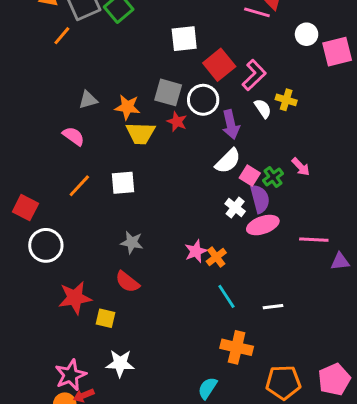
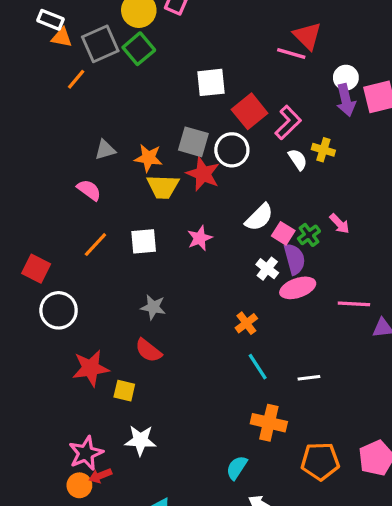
red star: (177, 122) -> (203, 174), size x1.5
purple arrow: (231, 125) -> (346, 100), moved
pink star: (196, 251) -> (200, 238), moved

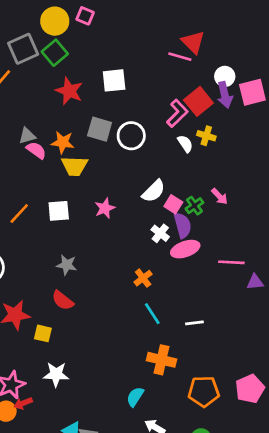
red square: (250, 111) -> (198, 101), moved
red star: (203, 174) -> (69, 91), moved
pink semicircle: (89, 190) -> (36, 150), moved

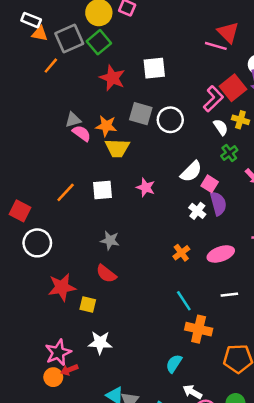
green cross: (194, 206) -> (229, 153), moved
pink star: (105, 208) -> (146, 188), turned -30
pink ellipse: (185, 249) -> (221, 254), moved
cyan line: (152, 314) -> (184, 301), moved

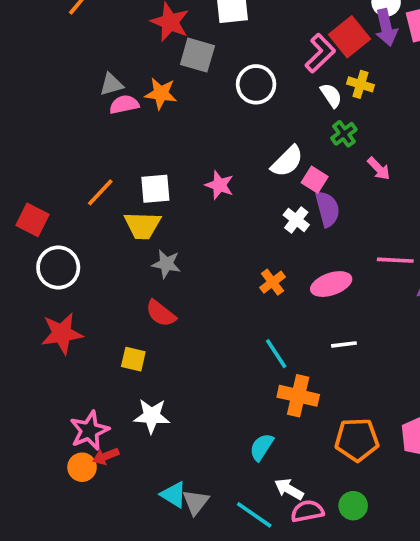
gray square: (141, 114) -> (197, 55), moved
pink semicircle: (82, 133) -> (124, 105), turned -48
yellow trapezoid: (117, 148) -> (142, 225), moved
red star: (62, 287) -> (62, 333), moved

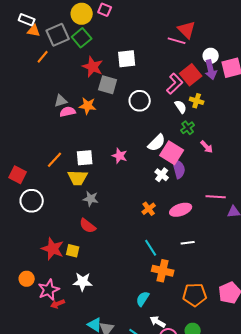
pink square: (315, 180) -> (172, 153), size x1.6
red star: (62, 333) -> (53, 249), moved, turned 30
orange circle: (82, 467) -> (27, 279), moved

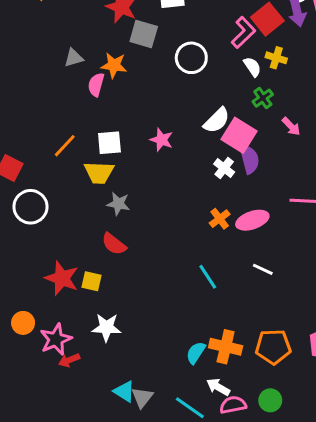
pink semicircle: (68, 112) -> (96, 85), moved, turned -63
orange cross: (149, 209) -> (220, 219), moved
white line: (188, 243) -> (263, 269), turned 32
orange cross: (163, 271) -> (226, 347), moved

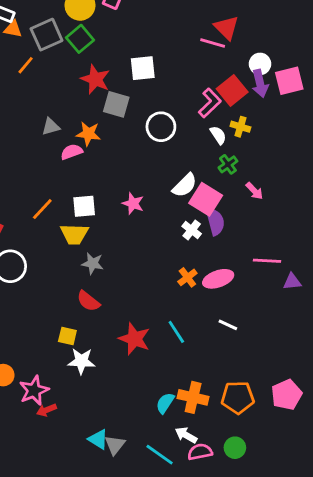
pink semicircle: (96, 85) -> (72, 152), turned 55
red star: (62, 278) -> (134, 339), moved
white star: (106, 327) -> (81, 361), moved

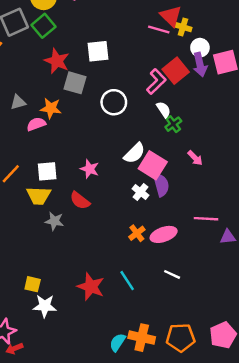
yellow cross: (240, 127) -> (183, 27), moved
green cross: (228, 164) -> (173, 124), moved
red semicircle: (88, 301) -> (80, 200), moved

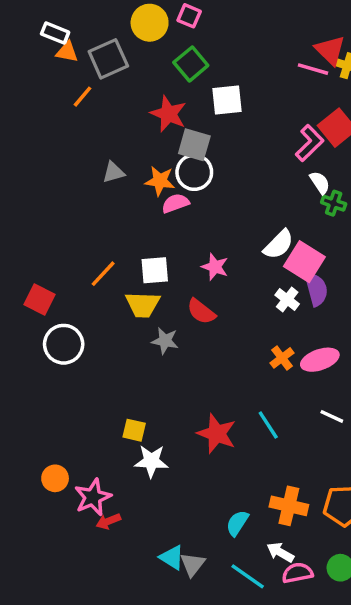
green square: (43, 26) -> (191, 64), moved
white circle: (114, 102) -> (194, 172), moved
pink semicircle: (36, 124) -> (175, 203), moved
green cross: (173, 124) -> (334, 203), turned -35
cyan semicircle: (117, 342) -> (237, 523), moved

